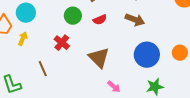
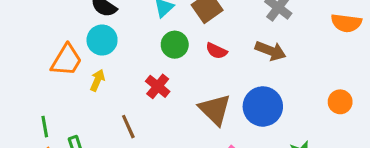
red semicircle: (100, 20) -> (216, 51), turned 48
blue circle: (147, 55) -> (263, 106), moved

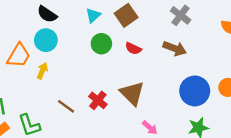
red cross: (158, 86) -> (98, 100), moved
blue circle: (263, 106) -> (195, 91), moved
brown line: (128, 127) -> (66, 106), turned -30

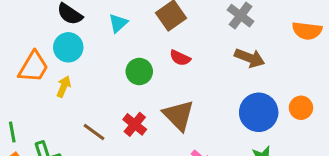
cyan triangle: (93, 15) -> (118, 23), moved
green circle: (101, 44) -> (139, 72), moved
brown arrow: (175, 48) -> (250, 58), moved

